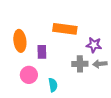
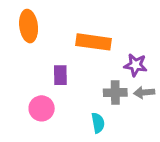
orange ellipse: (20, 41) -> (29, 26), moved
cyan semicircle: (53, 85) -> (98, 123), moved

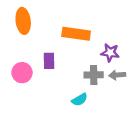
pink circle: (42, 108) -> (22, 73), moved
cyan semicircle: (98, 123) -> (80, 100), turned 70

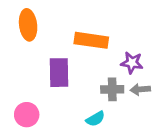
purple rectangle: (49, 61) -> (59, 73), size x1.5
pink circle: (22, 73) -> (27, 115), moved

